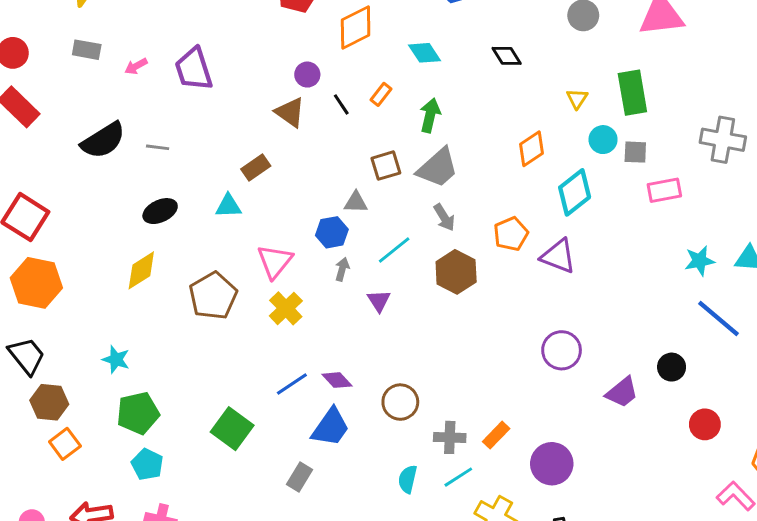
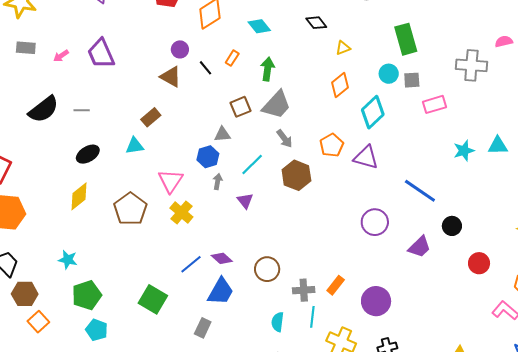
yellow triangle: (577, 99) -> (343, 48), moved, turned 42
blue line: (718, 318) -> (420, 191), moved
cyan line: (458, 477) -> (312, 317), turned -45

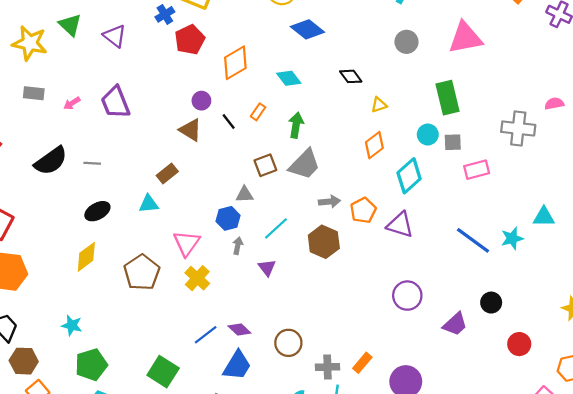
gray arrow: (284, 139) -> (329, 202), moved, turned -60
cyan star: (464, 151) -> (512, 238), moved
blue line: (420, 191) -> (473, 240), moved

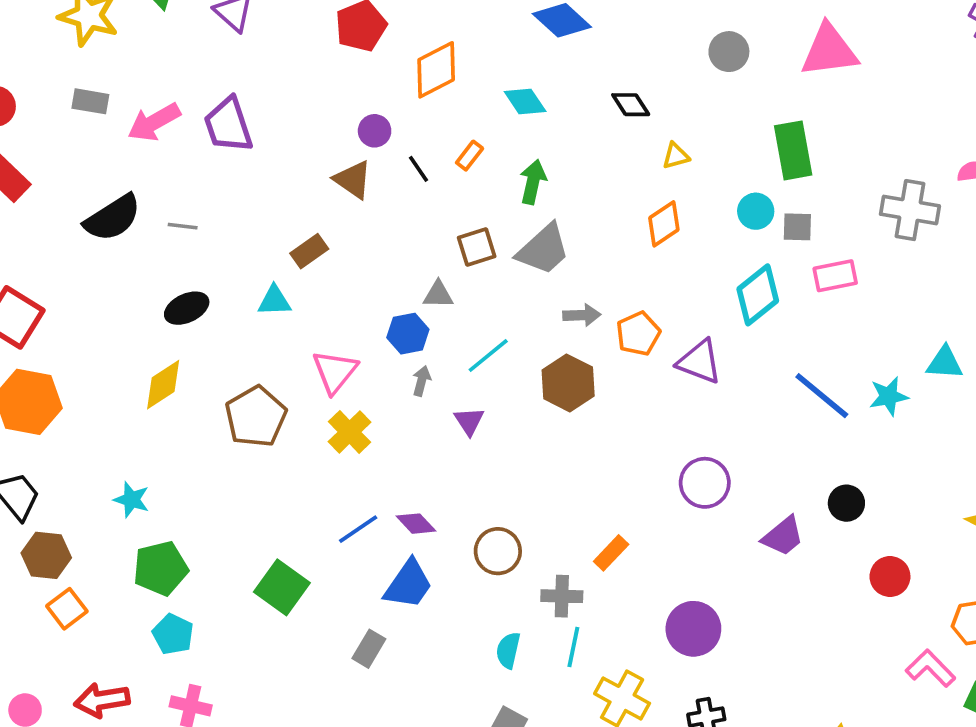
pink arrow: (72, 103) -> (154, 122), size x1.8
cyan diamond: (409, 176) -> (758, 295), moved
orange rectangle: (362, 363) -> (611, 553), moved

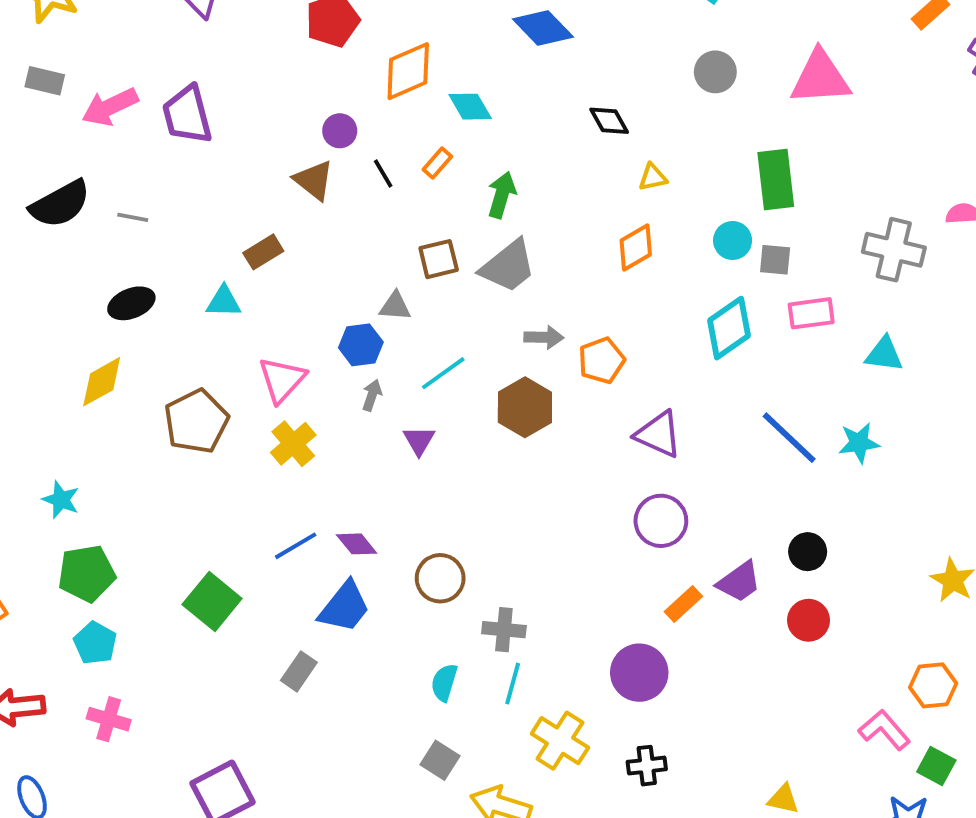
cyan diamond: (525, 102) -> (470, 107), moved
purple triangle: (700, 362) -> (658, 434), moved
cyan triangle: (945, 363) -> (884, 354), moved
orange rectangle: (611, 553) -> (683, 604), moved
red circle: (890, 577) -> (808, 620), moved

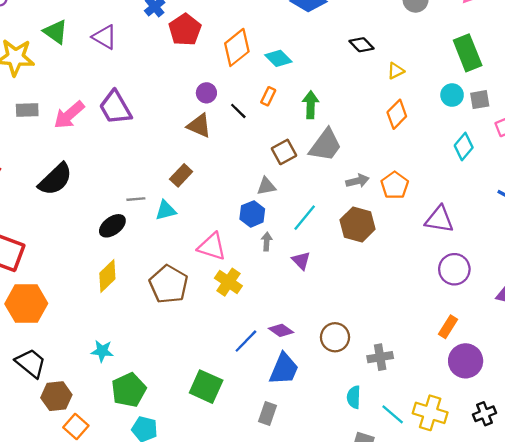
gray line: (133, 217) -> (136, 199), moved
cyan diamond: (729, 328) -> (464, 147), size x0.7
pink triangle: (282, 380) -> (212, 247), turned -40
orange rectangle: (683, 604) -> (448, 327), moved
cyan line: (513, 684) -> (393, 414), moved, turned -50

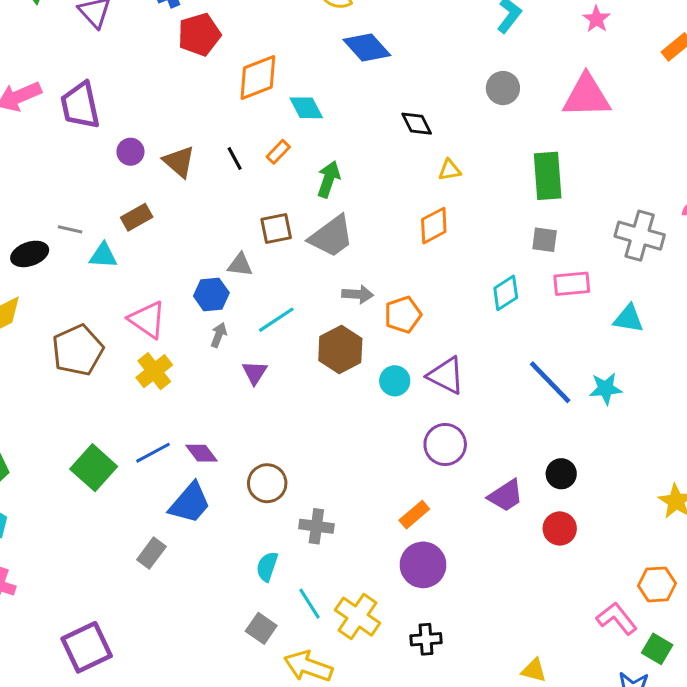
purple circle: (206, 93) -> (130, 152), moved
cyan circle: (452, 95) -> (395, 381), moved
green square: (206, 387) -> (94, 468), moved

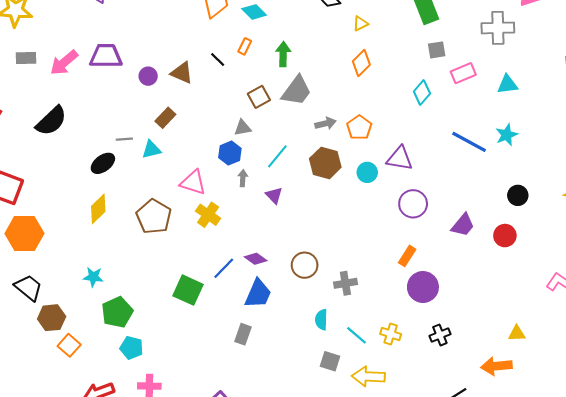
purple trapezoid: (80, 105) -> (106, 56), turned 120
black circle: (561, 474) -> (518, 195), moved
yellow cross: (358, 617) -> (391, 334), size x0.7

